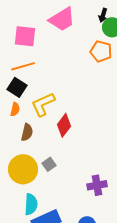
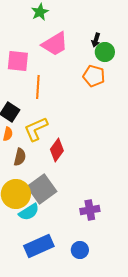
orange line: (23, 66) -> (38, 87), moved, turned -70
gray square: (49, 164) -> (42, 189), size x2.0
cyan semicircle: (31, 204) -> (29, 212), moved, turned 55

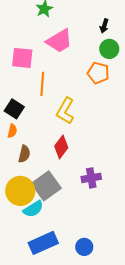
black arrow: (96, 40) -> (104, 26), moved
yellow L-shape: (36, 129) -> (65, 111), moved, turned -36
purple cross: (90, 210) -> (91, 178), moved

